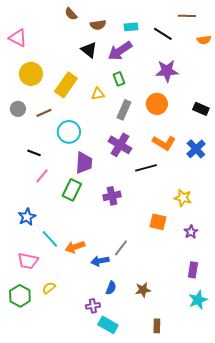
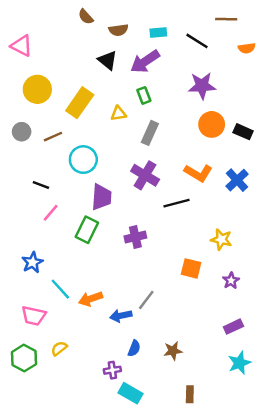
orange circle: (157, 104) -> (212, 124), moved
purple rectangle: (193, 270) -> (233, 327), turned 56

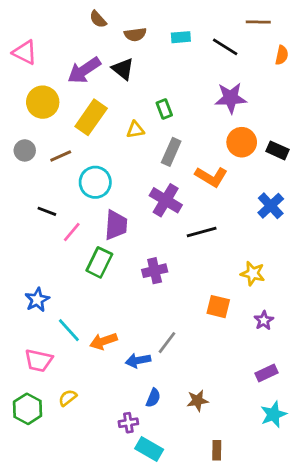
orange semicircle: (247, 48) -> (282, 55), turned -70
purple arrow: (145, 62) -> (84, 70), moved
orange L-shape: (198, 173) -> (211, 177), moved
pink line: (51, 213) -> (72, 232), moved

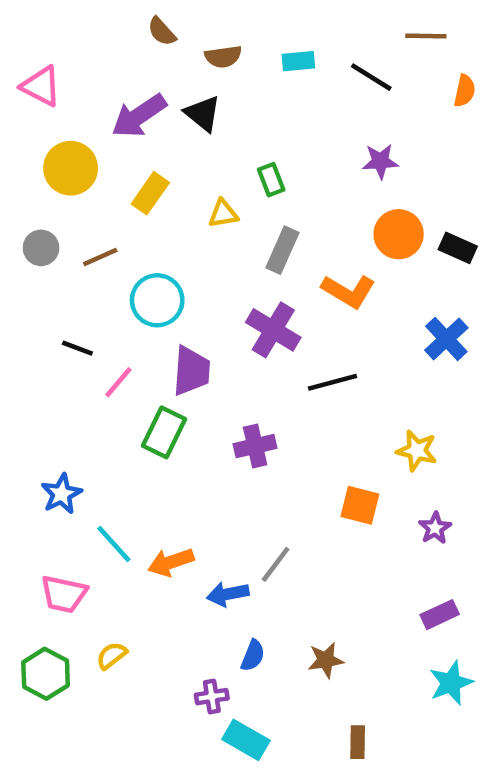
purple star: (231, 98) -> (380, 161), size x0.7
yellow rectangle: (91, 117) -> (150, 193), size x0.7

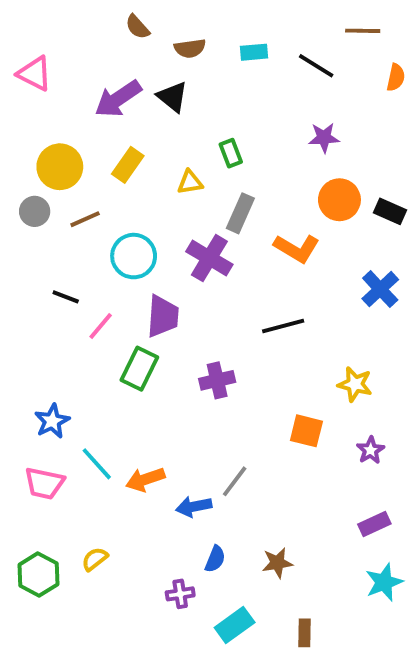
yellow circle: (71, 168) -> (60, 167), moved
purple cross: (273, 330) -> (209, 258), moved
pink trapezoid: (64, 594) -> (44, 483), moved
cyan rectangle: (246, 740) -> (235, 625), moved, turned -66

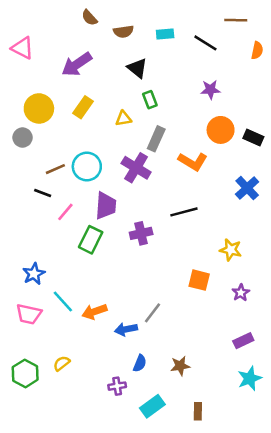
black triangle: (172, 97) -> (137, 68), moved
brown line: (85, 219) -> (55, 169), moved
purple cross: (217, 380) -> (141, 233), moved

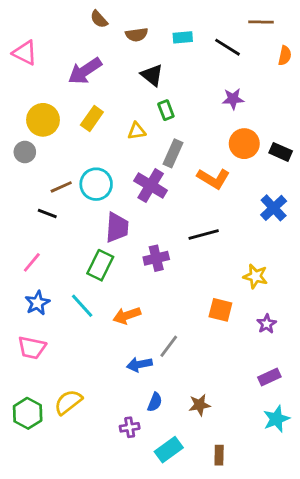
pink line: (65, 212) -> (32, 262), moved
cyan line: (63, 301) -> (82, 306), moved
orange arrow: (94, 312) -> (127, 315), moved
yellow semicircle: (62, 363) -> (68, 402), size x1.5

